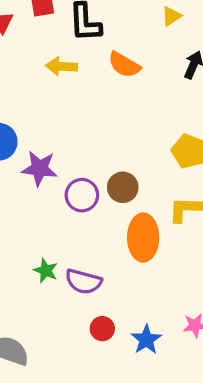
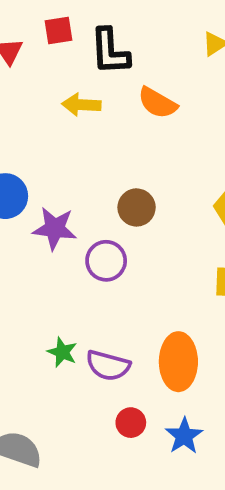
brown circle: (123, 187) -> (137, 207), moved
orange ellipse: (143, 238) -> (178, 362), moved

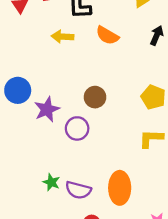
purple star: (55, 228) -> (47, 109), turned -30

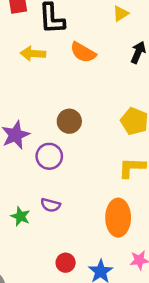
orange ellipse: (120, 188) -> (118, 218), moved
purple semicircle: (78, 190) -> (51, 205), moved, size x0.7

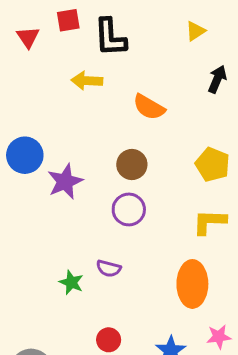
orange semicircle: (83, 52) -> (149, 107), moved
purple circle: (49, 156) -> (129, 209), moved
red circle: (66, 263) -> (109, 340), moved

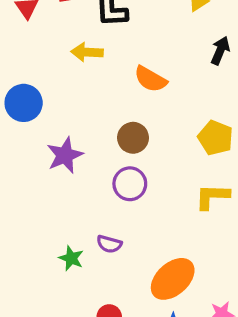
blue circle: (25, 155) -> (24, 103), moved
orange ellipse: (192, 284) -> (173, 279), moved, turned 48

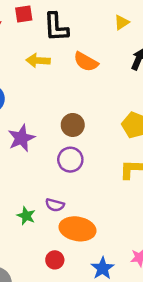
orange semicircle: (150, 79) -> (86, 62), moved
orange ellipse: (173, 279) -> (77, 229), moved, turned 52

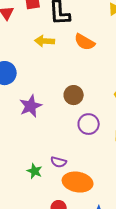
purple circle: (70, 160) -> (89, 124), moved

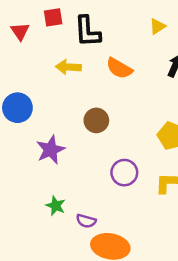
brown circle: (74, 95) -> (96, 120), moved
green star: (35, 171) -> (56, 206), moved

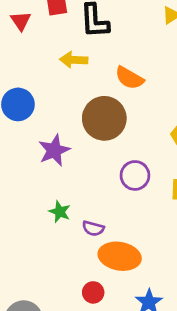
orange semicircle: (119, 68) -> (129, 78), moved
brown circle: (96, 120) -> (104, 118), size x1.6

